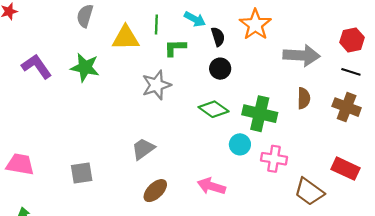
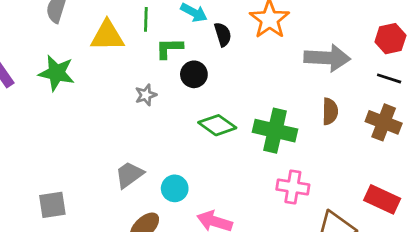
black circle: (220, 69) -> (194, 74), moved
gray star: (156, 85) -> (146, 95), size x0.6
cyan circle: (240, 144) -> (175, 188), moved

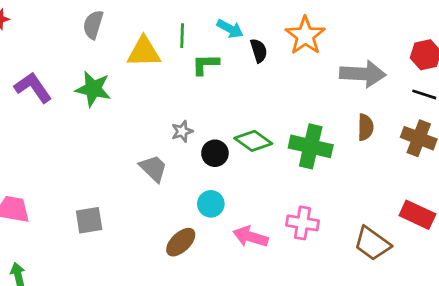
black circle: (194, 74) -> (215, 153), moved
gray star: (146, 95) -> (182, 131), moved
gray trapezoid: (129, 175) -> (153, 168), moved, turned 80
pink cross: (293, 187) -> (302, 223), moved

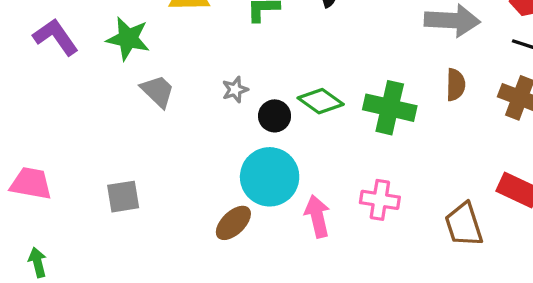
gray trapezoid: (153, 168) -> (158, 91), moved
cyan circle: (211, 204) -> (270, 177), size x1.8
pink arrow: (251, 237) -> (317, 216), turned 60
brown trapezoid: (372, 244) -> (464, 225), turned 36

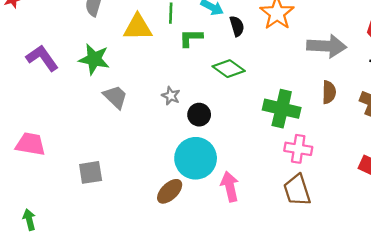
gray star: (235, 90) -> (171, 96), turned -30
green diamond: (321, 101) -> (229, 69), moved
pink trapezoid: (31, 183) -> (30, 144), moved
pink cross: (380, 200) -> (298, 149), moved
brown trapezoid: (464, 225) -> (297, 190), moved

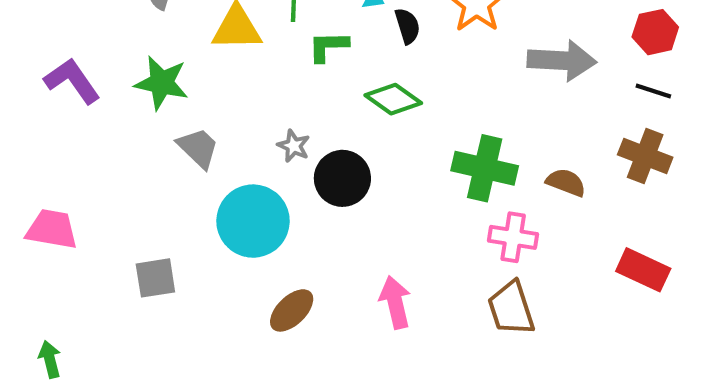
brown semicircle: (329, 92) -> (566, 182), moved, turned -70
black circle: (199, 115) -> (342, 178), size x1.4
cyan circle: (196, 158) -> (253, 221), moved

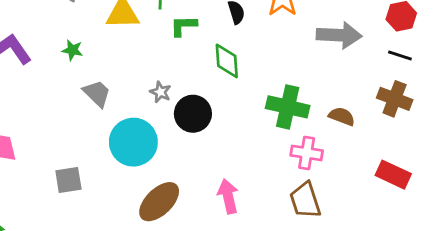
green star: (162, 83) -> (72, 50), size x0.6
green diamond: (393, 99) -> (227, 61), turned 51
brown ellipse: (292, 310) -> (159, 202), size x1.4

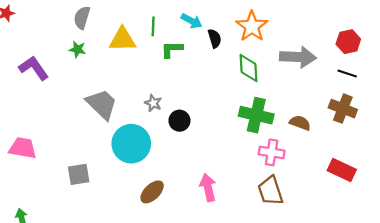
green star: (72, 50) -> (78, 49), moved
green diamond: (227, 61) -> (249, 68), moved
gray trapezoid: (97, 93) -> (102, 104), size x1.4
black circle: (193, 114) -> (179, 121), size x0.7
brown ellipse: (159, 202) -> (152, 192), size x0.7

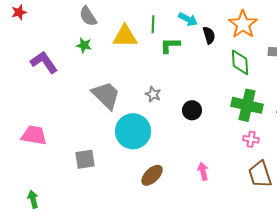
gray semicircle: (82, 18) -> (88, 16), turned -50
black circle: (179, 121) -> (192, 110), moved
pink cross: (272, 152) -> (251, 139), moved, size x0.7
pink arrow: (208, 188) -> (203, 171), size x0.7

